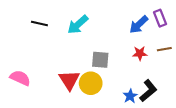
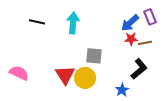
cyan arrow: (78, 25) -> (73, 23), turned 135
brown line: (164, 49) -> (145, 43), moved
red star: (140, 53) -> (131, 39), moved
black L-shape: (148, 91) -> (139, 69), moved

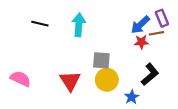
brown line: (145, 43) -> (156, 33), moved
yellow circle: (85, 78) -> (107, 80), moved

